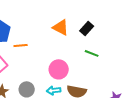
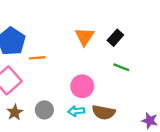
orange triangle: (61, 27) -> (85, 37), turned 36

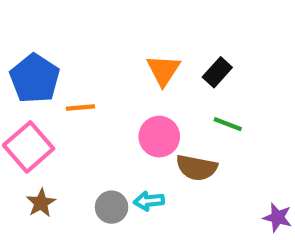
pink circle: (82, 86) -> (159, 137), moved
gray circle: (44, 110) -> (112, 207), moved
brown semicircle: (104, 112) -> (197, 168), moved

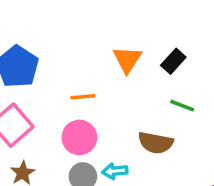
orange line: (80, 108) -> (83, 97), moved
pink circle: (159, 137) -> (79, 137), moved

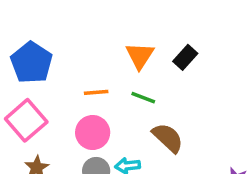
green line: (182, 106) -> (143, 98), moved
brown semicircle: (156, 143) -> (168, 138), turned -148

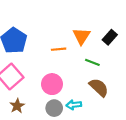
orange line: (96, 92) -> (59, 49), moved
green line: (143, 98) -> (92, 62), moved

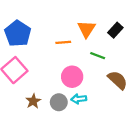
pink circle: (52, 84) -> (72, 77), moved
brown semicircle: (99, 87) -> (118, 80), moved
brown star: (17, 106) -> (33, 101), moved

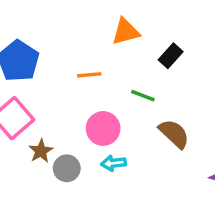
orange triangle: (87, 29) -> (126, 32), moved, turned 42
brown star: (33, 101) -> (41, 151), moved
gray circle: (59, 102) -> (67, 168), moved

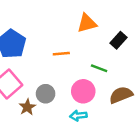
pink circle: (103, 128) -> (83, 91), moved
brown semicircle: (174, 134) -> (121, 95), turned -65
gray circle: (67, 168) -> (46, 94), moved

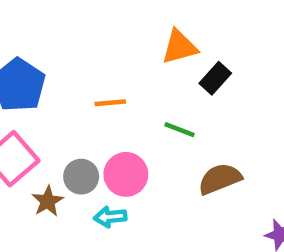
orange triangle: (87, 23) -> (180, 47), moved
pink circle: (83, 91) -> (126, 174), moved
cyan arrow: (78, 116) -> (110, 217), moved

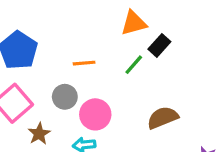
green line: (180, 130) -> (134, 65), moved, turned -70
gray circle: (81, 177) -> (65, 97), moved

